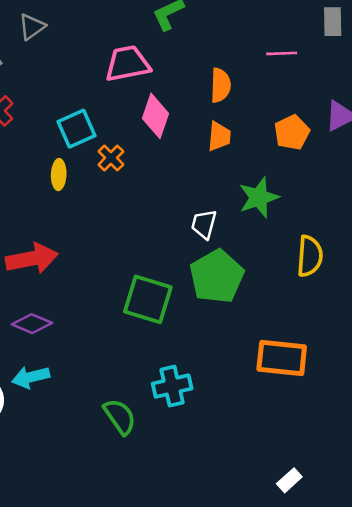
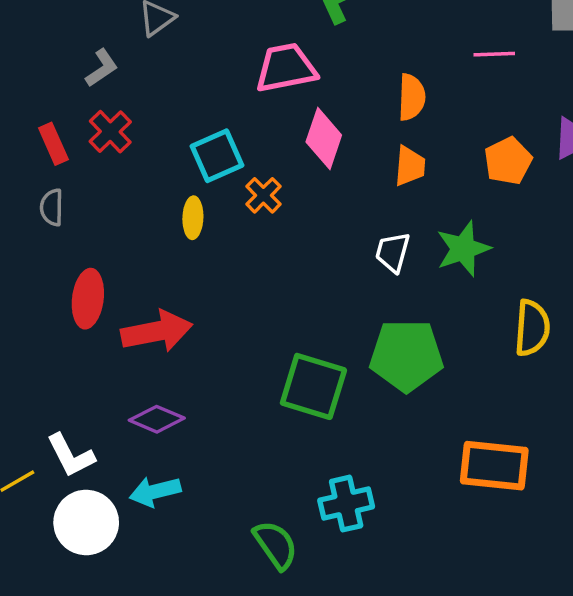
white trapezoid: (204, 224) -> (393, 252), moved
green pentagon: (217, 276) -> (406, 355), turned 30

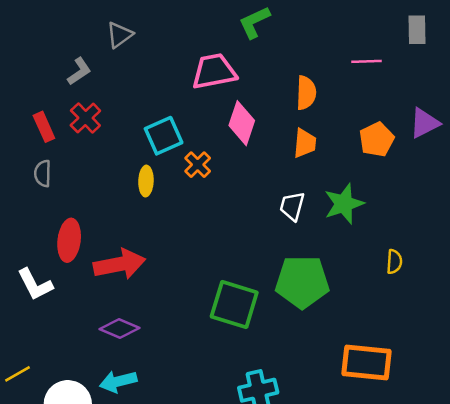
yellow semicircle: (532, 328) -> (394, 262), size x0.6
white L-shape: (71, 455) -> (35, 284), moved

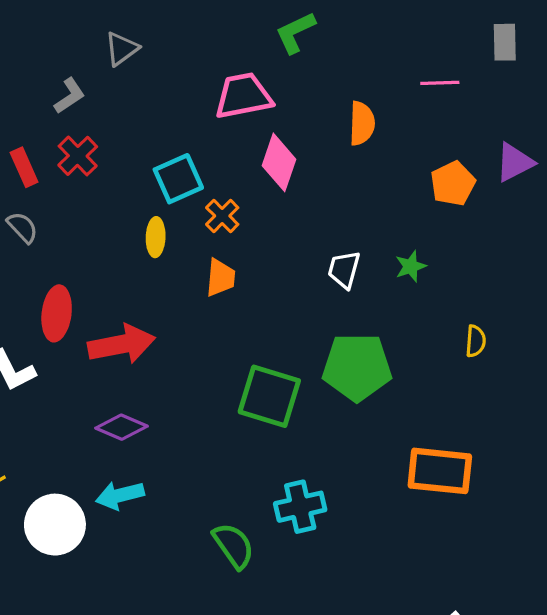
orange trapezoid: (305, 143) -> (221, 278), moved
gray semicircle: (43, 173) -> (22, 227), turned 136
green star: (344, 204) -> (411, 266), size x0.6

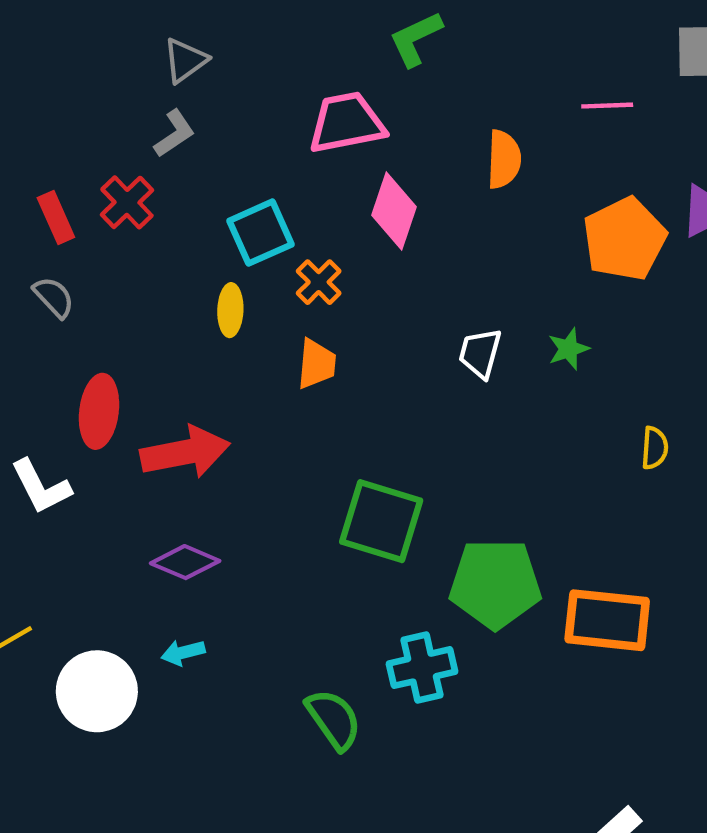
gray L-shape: (70, 96) -> (174, 134), moved
orange pentagon: (453, 184) -> (624, 239), size x1.4
green pentagon: (357, 367) -> (495, 584), moved
cyan arrow: (120, 495) -> (183, 653), size x0.7

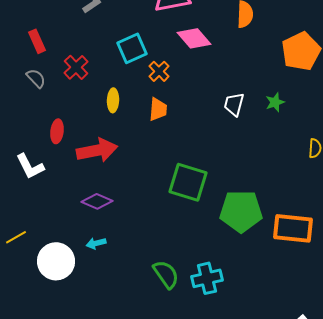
red cross: (127, 202) -> (76, 67), moved
pink diamond: (394, 211) -> (194, 38), turned -60
yellow ellipse: (230, 310) -> (113, 100), moved
red ellipse: (99, 411) -> (57, 131), size x0.7
cyan cross: (422, 668) -> (207, 278), moved

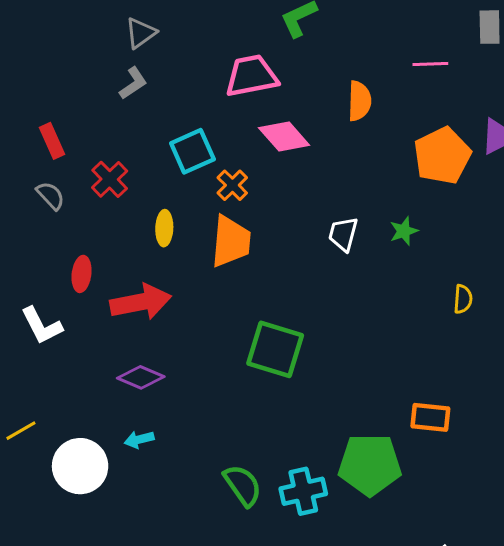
orange trapezoid: (158, 109) -> (231, 241), size x1.5
green pentagon: (241, 211) -> (370, 465), moved
orange rectangle: (293, 228) -> (430, 417), size x0.7

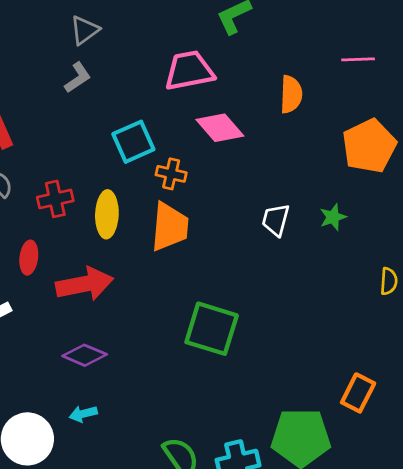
red cross: (110, 179) -> (55, 199), moved, turned 32
orange cross: (232, 185) -> (171, 174), turned -32
yellow ellipse: (164, 228) -> (107, 214), size x1.4
orange rectangle: (430, 417) -> (358, 393), turned -69

